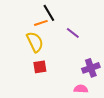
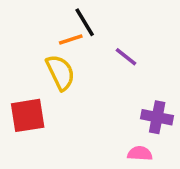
red square: (40, 67) -> (28, 115), moved, size x1.5
purple cross: (91, 68) -> (157, 117), turned 30

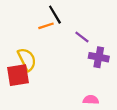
yellow semicircle: (60, 72) -> (27, 59), moved
purple cross: (157, 117) -> (99, 57), moved

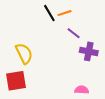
orange line: (46, 26) -> (64, 13), moved
red square: (18, 75) -> (16, 81), moved

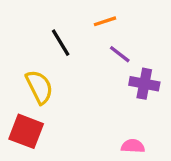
black line: (49, 13) -> (61, 43), moved
red square: (16, 81) -> (26, 131), turned 30

